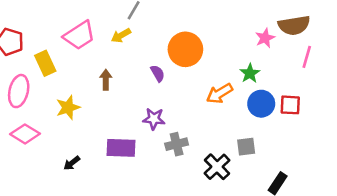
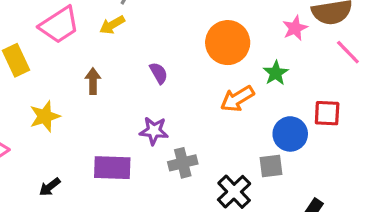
orange circle: (185, 49) -> (228, 43), moved
pink line: (307, 57) -> (348, 52), turned -60
blue circle: (261, 104) -> (290, 134), moved

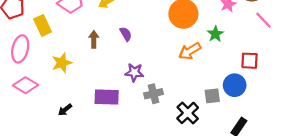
purple semicircle: (159, 73) -> (126, 34), moved
blue circle: (290, 134) -> (235, 85), moved

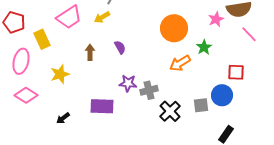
gray cross: (154, 94) -> (149, 90), moved
black cross: (188, 113) -> (170, 111), moved

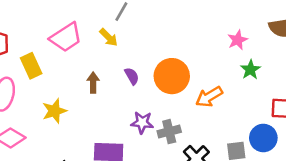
yellow arrow: (102, 17) -> (109, 37), turned -105
pink star: (216, 19) -> (238, 40), moved
orange circle: (174, 28) -> (172, 76), moved
green star: (204, 47) -> (250, 70), moved

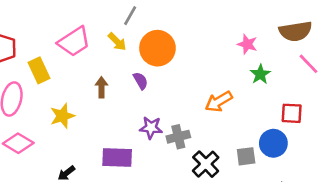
pink star: (238, 40) -> (247, 44), turned -30
orange circle: (172, 76) -> (157, 48), moved

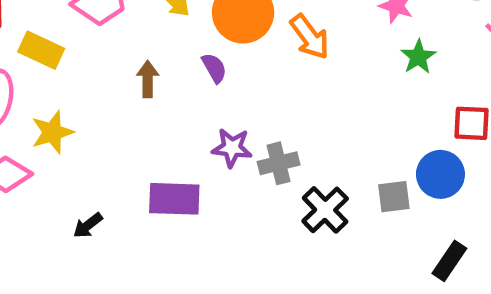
yellow rectangle: (39, 70) -> (41, 50), turned -40
orange arrow: (219, 102) -> (310, 37), moved, turned -96
yellow star: (62, 116) -> (52, 132), moved

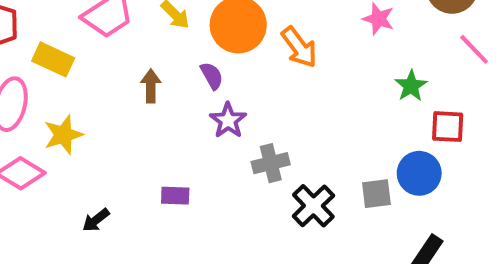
green star: (418, 57) -> (411, 86), moved
purple star: (232, 148) -> (228, 120), moved, turned 30
purple rectangle: (174, 199) -> (175, 196), size x0.6

